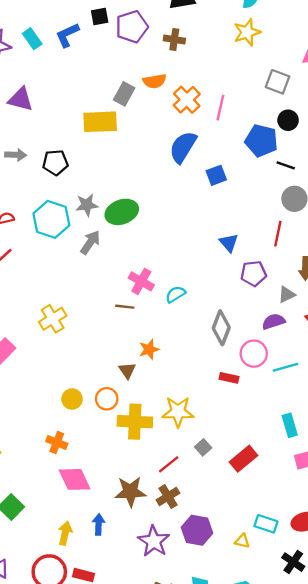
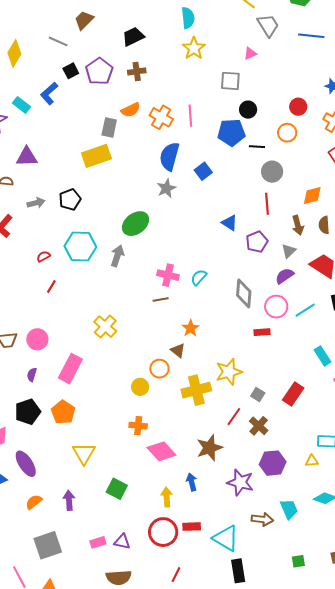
gray star: (87, 205) -> (166, 188), moved
orange circle: (107, 399) -> (159, 369), moved
brown cross: (168, 497) -> (259, 426), moved

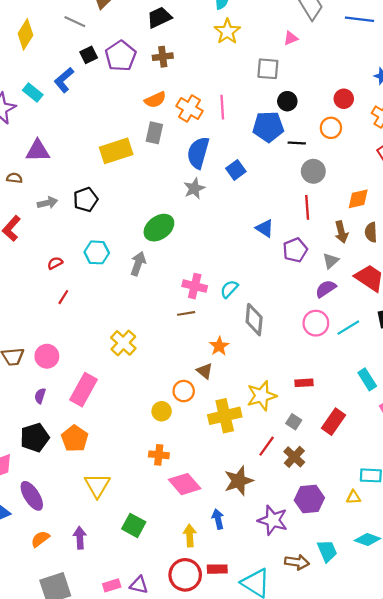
gray rectangle: (109, 127) -> (154, 133), moved
cyan hexagon: (80, 246) -> (97, 252), size x0.7
gray diamond: (244, 293) -> (254, 320), moved
red rectangle: (262, 332) -> (304, 383), moved

